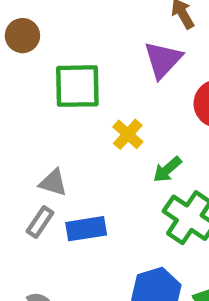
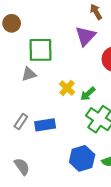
yellow cross: (128, 134) -> (67, 88), moved
gray triangle: (53, 183) -> (29, 74), moved, turned -35

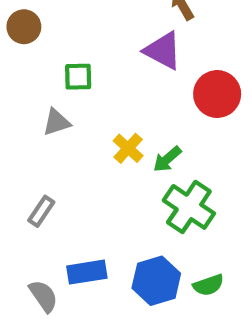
purple triangle: (86, 36) -> (163, 51), turned -45
green square: (40, 50) -> (78, 77), size x0.6
blue rectangle: (45, 125) -> (87, 272), moved

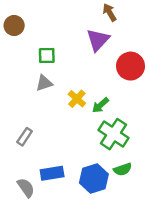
purple triangle: (163, 51) -> (98, 40), turned 45
gray triangle: (56, 122) -> (44, 83), moved
green semicircle: (208, 285) -> (123, 169), moved

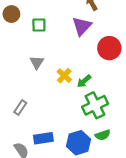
green square: (47, 56) -> (39, 25), moved
gray triangle: (44, 83) -> (37, 62), turned -40
green cross: (113, 134) -> (95, 105), turned 30

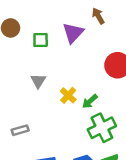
purple triangle: (82, 26) -> (73, 33), moved
gray rectangle: (20, 107) -> (20, 130), turned 40

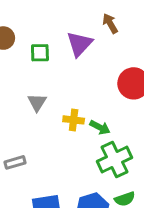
yellow cross: (68, 95) -> (74, 120), turned -35
green arrow: (90, 101) -> (100, 127), turned -112

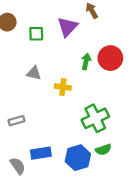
gray triangle: (37, 102) -> (34, 73), turned -49
green arrow: (100, 127) -> (86, 62), moved, turned -105

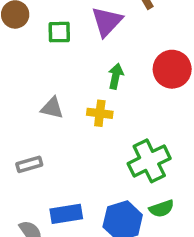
green arrow: (86, 62) -> (116, 76), moved
gray triangle: (34, 73) -> (52, 108), moved

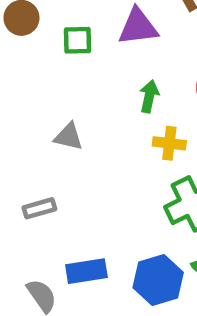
purple triangle: (107, 22) -> (138, 27), turned 40
yellow cross: (100, 113) -> (169, 143), moved

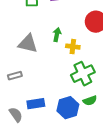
green arrow: (149, 96) -> (57, 35), moved
gray triangle: (69, 137) -> (28, 44), size x1.5

